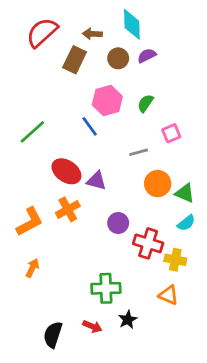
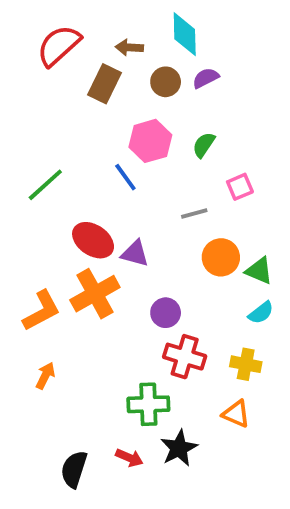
orange cross: (68, 209) -> (95, 294), size x1.4
red cross: (148, 243) -> (185, 357), moved
black star: (128, 320) -> (179, 448), size x1.4

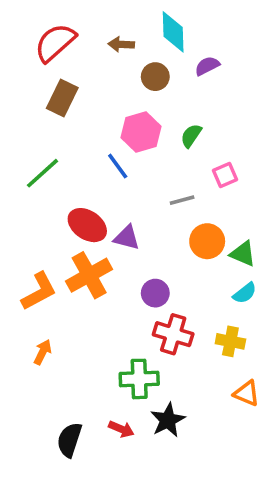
purple semicircle: (206, 78) -> (207, 66), moved
brown rectangle: (104, 84) -> (62, 98), moved
orange triangle: (236, 414) -> (247, 393), moved

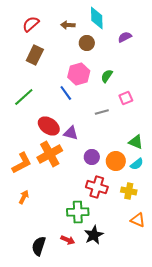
red semicircle: (55, 43) -> (31, 24), size x0.7
purple semicircle: (207, 66) -> (125, 37), moved
orange circle: (207, 241) -> (116, 161), moved
purple circle: (155, 293) -> (92, 157), moved

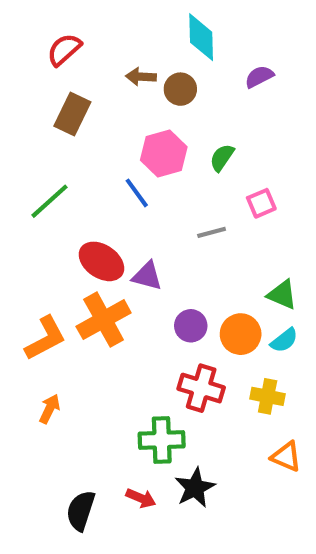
brown arrow: (68, 25) -> (141, 77), moved

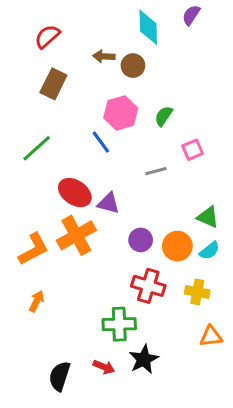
purple semicircle: (259, 77) -> (191, 15), moved, turned -30
orange triangle: (286, 457) -> (211, 336), turned -30

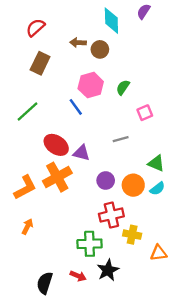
gray line: (156, 171) -> (121, 139), moved
red cross: (148, 286) -> (111, 215), turned -30
yellow cross: (197, 292) -> (132, 235), moved

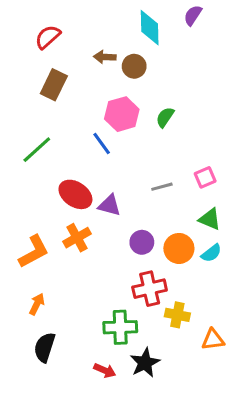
pink square: (145, 113) -> (205, 177), moved
orange cross: (57, 177) -> (77, 238), size x0.7
black semicircle: (45, 283) -> (45, 347), moved

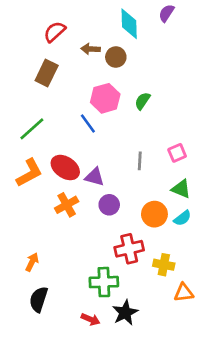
red semicircle: (48, 37) -> (55, 32), moved
gray line: (162, 187) -> (140, 161), turned -72
purple circle: (142, 242) -> (109, 205), moved
orange L-shape: (34, 252) -> (29, 173), moved
yellow cross: (177, 315) -> (164, 265), moved

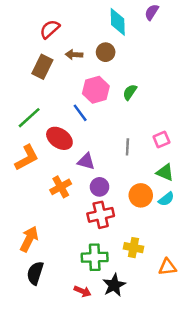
brown arrow: (91, 49) -> (74, 55), moved
red ellipse: (65, 168) -> (59, 138), moved
red cross: (129, 249) -> (101, 215), moved
orange arrow: (32, 262) -> (29, 239), size x1.5
yellow cross: (164, 265) -> (133, 248), moved

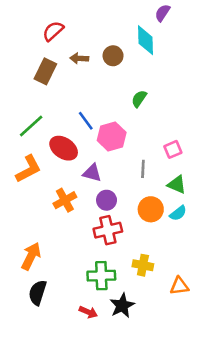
cyan diamond: (118, 22) -> (146, 40), moved
pink hexagon: (96, 90) -> (112, 136), moved
gray line: (127, 147) -> (143, 169), moved

